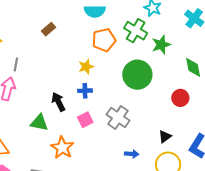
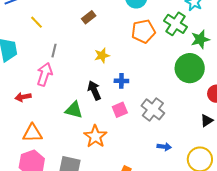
yellow star: (86, 67) -> (102, 55), moved
green circle: (137, 75) -> (190, 68), moved
black triangle: (165, 137) -> (207, 120), moved

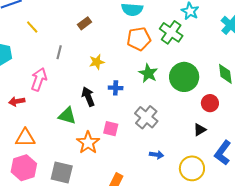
green star: (200, 39) -> (148, 73), moved, turned -30
gray line: (54, 51) -> (59, 52), moved
pink square: (120, 110) -> (111, 129), moved, turned 35

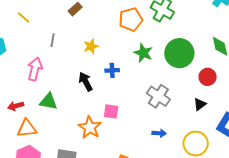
red arrow: (17, 101) -> (16, 106), moved
green triangle: (67, 116) -> (48, 101), moved
gray cross: (146, 117) -> (158, 96), moved

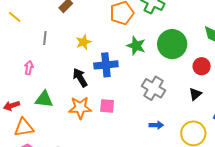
pink arrow: (35, 69) -> (29, 68), size x0.6
blue cross: (112, 70) -> (106, 65), size x1.6
orange star: (90, 127) -> (80, 108), moved, turned -30

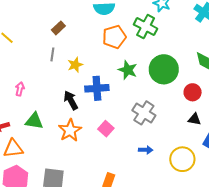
gray line: (45, 38) -> (52, 54), moved
black triangle: (195, 94) -> (194, 119), moved, turned 48
pink square: (107, 106) -> (106, 129), moved, turned 35
orange star: (80, 108) -> (70, 130), turned -30

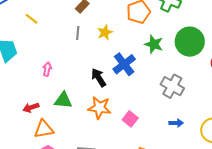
yellow star: (75, 65) -> (105, 32), moved
blue cross: (97, 88) -> (124, 64), turned -30
pink square: (106, 129) -> (130, 119), moved
orange star: (70, 130) -> (100, 108), turned -30

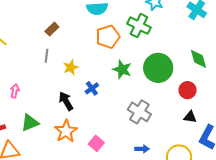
yellow star: (105, 32) -> (71, 67), moved
blue cross: (124, 64) -> (92, 88), size x0.6
green triangle: (63, 100) -> (30, 123), turned -30
orange star: (100, 108) -> (66, 131), turned 30

